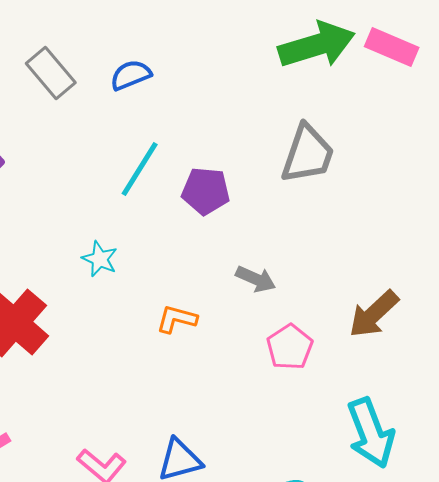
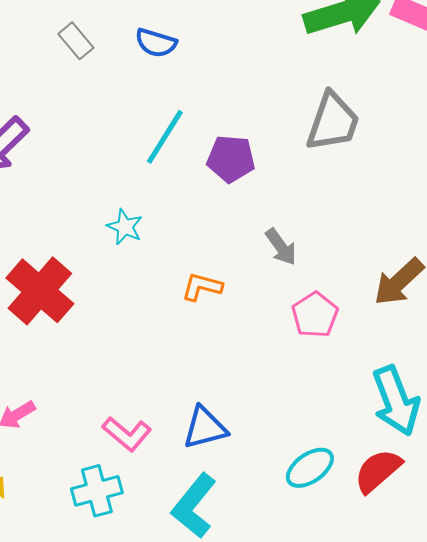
gray rectangle: (51, 73) -> (76, 41), size x0.7
blue semicircle: (131, 75) -> (156, 43), turned -141
gray arrow: (256, 279) -> (281, 247), turned 30

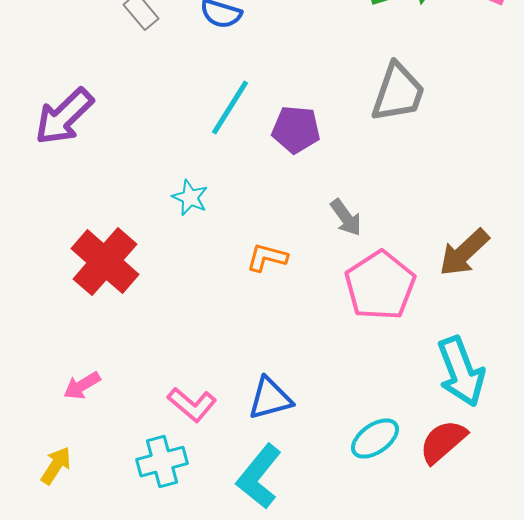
pink pentagon: (315, 315) -> (380, 286), size x1.5

